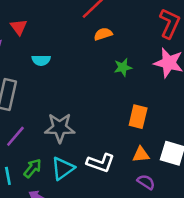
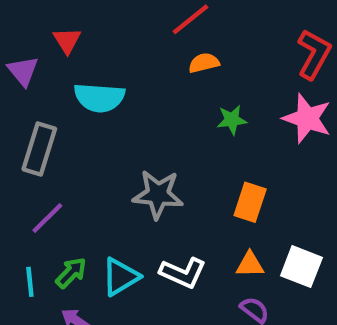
cyan semicircle: (41, 60) -> (99, 98), size x1.6
gray star: (60, 128) -> (158, 194), moved

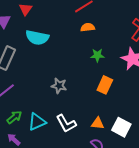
gray star: (158, 194) -> (59, 86), size x0.7
orange rectangle: (250, 202) -> (105, 85), moved
white L-shape: (183, 273) -> (66, 123), turned 30

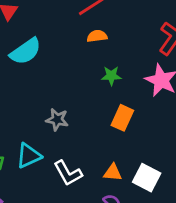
cyan semicircle: (37, 38) -> (26, 51), turned -45
cyan triangle: (37, 122) -> (29, 156), moved

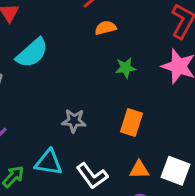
orange rectangle: (122, 118) -> (131, 122), moved
cyan triangle: (29, 156) -> (48, 162), turned 40

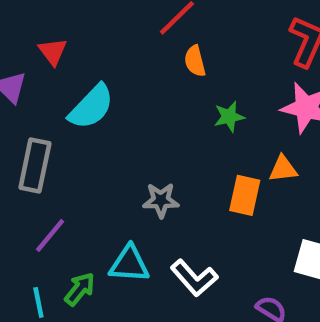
orange semicircle: (106, 28) -> (195, 61), turned -85
orange triangle: (139, 170) -> (283, 169), moved

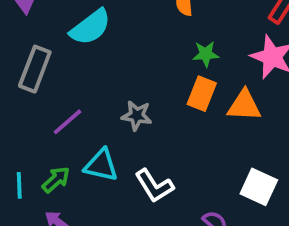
orange triangle: (283, 169) -> (244, 106), size x1.4
orange rectangle: (245, 195) -> (202, 94), moved
purple line: (50, 235) -> (68, 122), moved

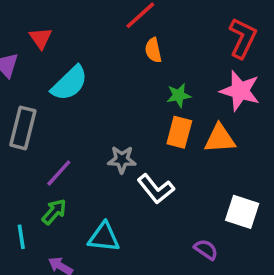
cyan triangle: (101, 165) -> (104, 237), moved
green arrow: (56, 180) -> (54, 212), moved
white L-shape: (154, 186) -> (156, 189), moved

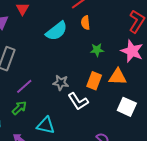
cyan semicircle: (70, 83) -> (57, 31), moved
orange rectangle: (179, 132) -> (94, 81), moved
white square: (242, 212) -> (127, 107), moved

